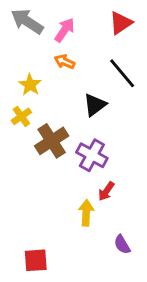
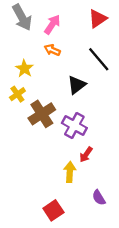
gray arrow: (27, 21) -> (22, 17), turned -152
red square: (36, 260) -> (53, 210), moved, turned -30

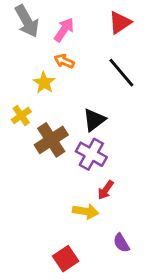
yellow star: (24, 69) -> (44, 83), moved
black triangle: (77, 85) -> (94, 120), moved
yellow arrow: (70, 172) -> (86, 211), turned 96

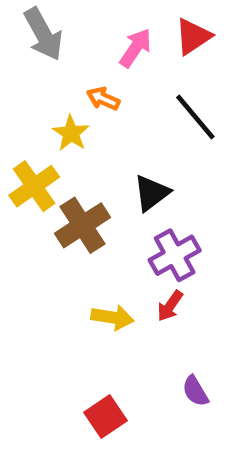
pink arrow: (64, 30) -> (135, 48), moved
yellow cross: (21, 116) -> (34, 186), size x1.5
purple cross: (91, 154) -> (175, 255), moved, turned 32
yellow arrow: (86, 211) -> (112, 317), moved

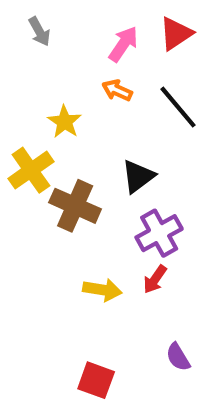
gray arrow: (43, 34) -> (39, 31), size x0.6
orange arrow: (103, 99) -> (117, 90), moved
brown cross: (82, 225) -> (75, 206), turned -33
red square: (106, 416) -> (96, 380), turned -36

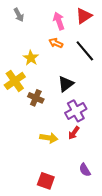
pink arrow: (123, 44) -> (59, 21), turned -54
brown cross: (75, 206) -> (36, 98), size x0.7

